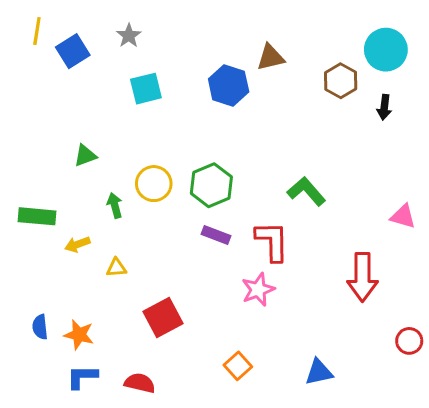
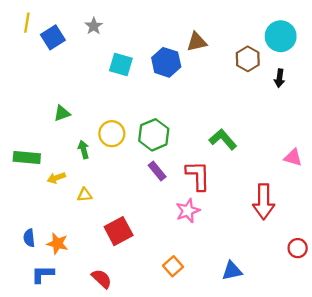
cyan square: (146, 89) -> (121, 65), moved, turned 30
purple rectangle: (216, 235) -> (157, 171), turned 30
blue L-shape: (82, 377) -> (43, 274), moved
red semicircle: (140, 383) -> (102, 279), turned 30

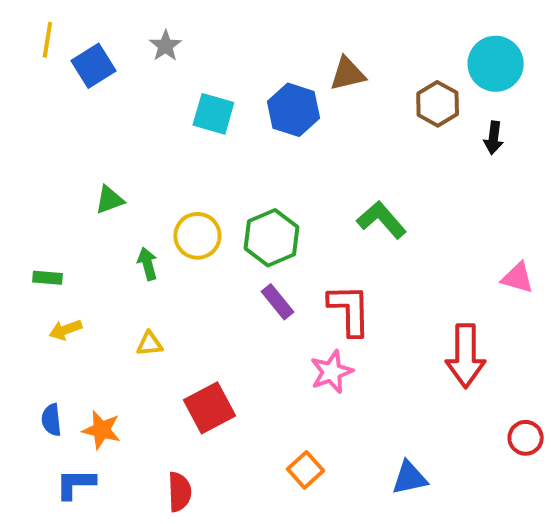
green L-shape: (223, 139) -> (382, 220), moved
green rectangle: (27, 157) -> (47, 278), size x0.6
yellow arrow: (56, 178) -> (65, 330), moved
red semicircle: (102, 279) -> (179, 492), turned 45

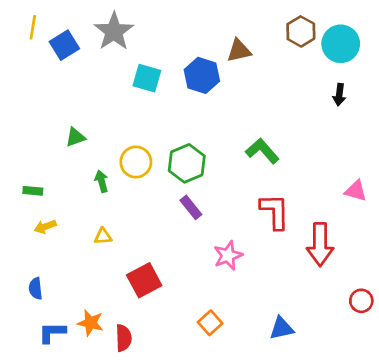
gray star: (165, 46) -> (114, 31), size x1.8
brown hexagon: (438, 104) -> (301, 31), moved
red L-shape: (350, 310) -> (275, 211), moved
orange star: (101, 430) -> (91, 323), moved

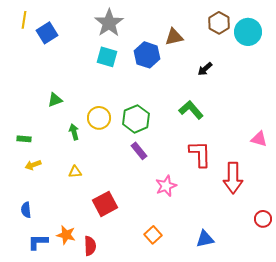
gray star: (114, 31) -> (109, 23), moved
black arrow: (339, 95) -> (205, 69), moved, turned 42

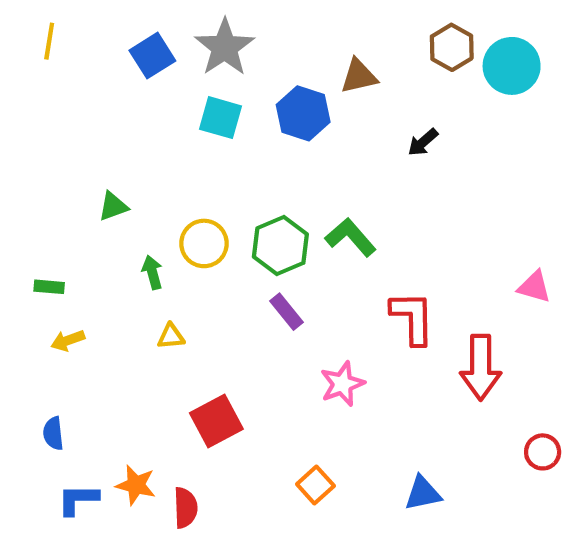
blue square: (47, 33) -> (152, 56), moved
green L-shape: (191, 110) -> (351, 237), moved
yellow triangle: (75, 172) -> (171, 336), moved

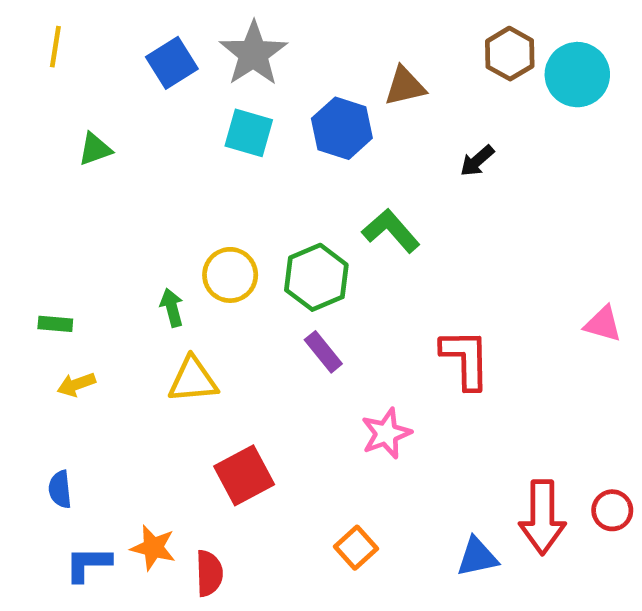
green triangle: (113, 206) -> (95, 149), moved
green L-shape: (351, 237) -> (391, 231), moved
yellow triangle: (171, 336) -> (193, 380), size x1.6
red arrow: (481, 367) -> (542, 517), moved

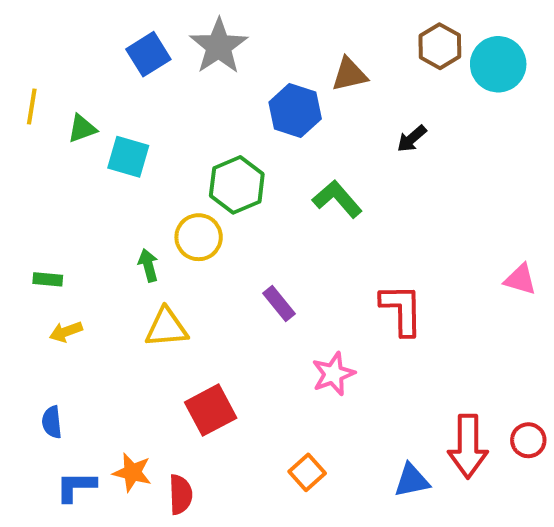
yellow line: (55, 47) -> (32, 106), moved
cyan square: (249, 133) -> (128, 157), moved
green hexagon: (316, 277) -> (237, 185), moved

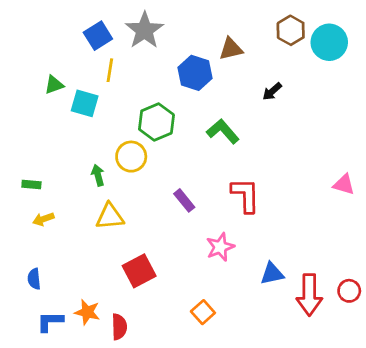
yellow line: (32, 106) -> (110, 70), moved
red L-shape: (402, 310) -> (245, 195), moved
blue triangle: (412, 480) -> (272, 274), moved

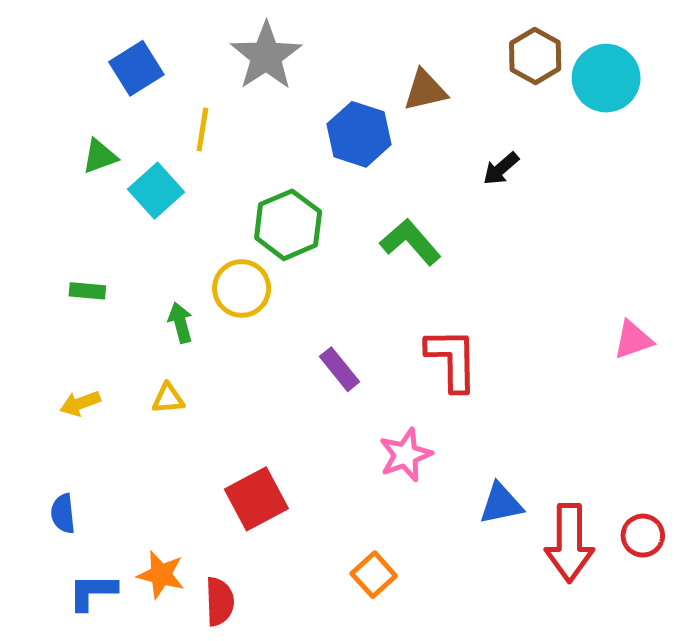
blue square: (98, 36) -> (136, 68), moved
cyan square: (85, 103) -> (156, 191), turned 32
green rectangle: (31, 185) -> (87, 291), moved
pink triangle: (344, 185) -> (633, 340), turned -35
yellow triangle: (110, 216) -> (168, 399), moved, size x0.6

